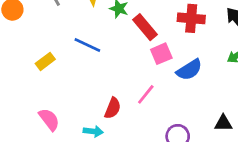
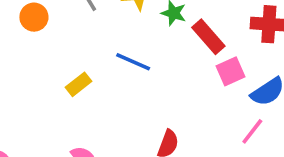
pink line: (146, 94) -> (252, 131), moved

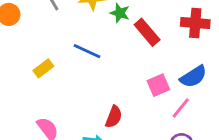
pink square: (231, 71) -> (158, 85), moved

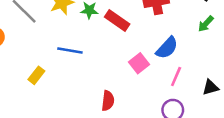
pink line: (181, 108) -> (176, 76), moved

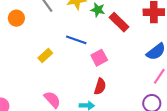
pink square: (139, 63) -> (99, 58), moved

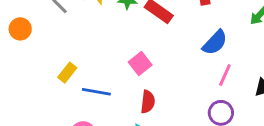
blue line: (76, 40) -> (96, 92), moved

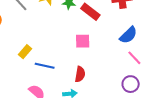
pink square: (140, 63) -> (83, 41), moved, turned 35
pink line: (225, 75) -> (134, 58), turned -70

